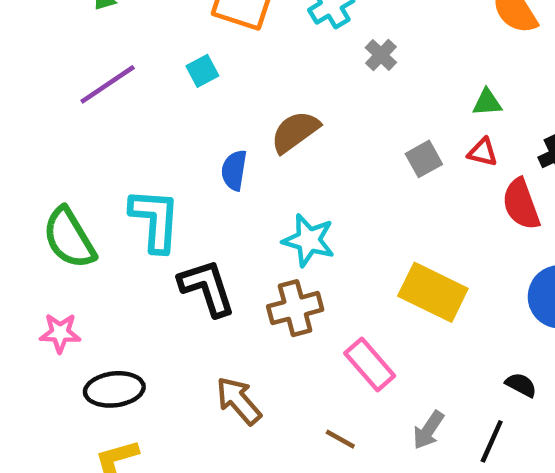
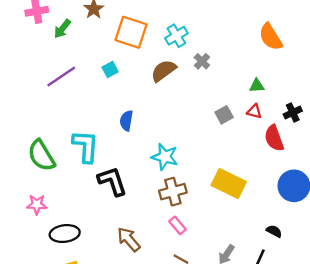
brown semicircle: (295, 132) -> (164, 71), moved
brown cross: (295, 308) -> (173, 192), moved
pink rectangle: (370, 365) -> (178, 225), moved, size x0.7

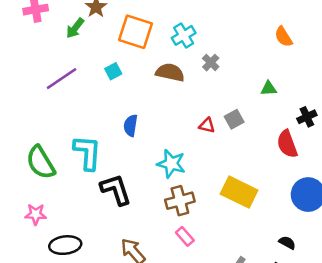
green arrow: (62, 29) -> (75, 28), moved
orange semicircle: (271, 37) -> (283, 37), size x0.7
brown semicircle: (164, 71) -> (170, 72), turned 48
red triangle: (254, 111) -> (207, 125), moved

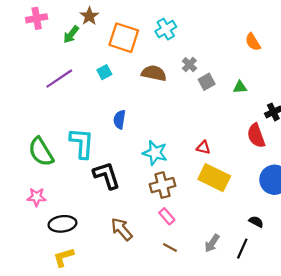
cyan cross: (184, 35) -> (166, 29), moved
gray square: (234, 119) -> (207, 82), moved
red triangle: (207, 125) -> (203, 147), moved

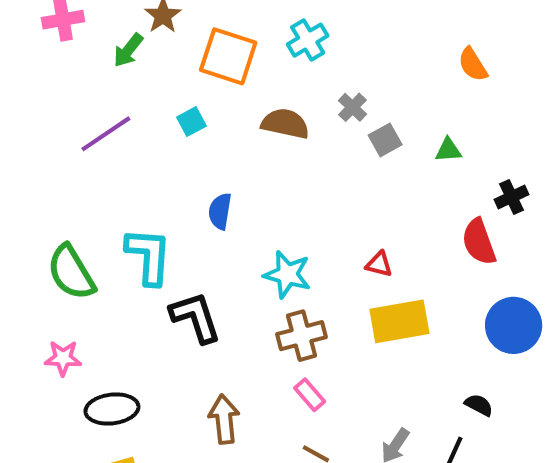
yellow rectangle: (214, 178) -> (399, 321), turned -36
brown arrow: (122, 229) -> (224, 419), turned 35

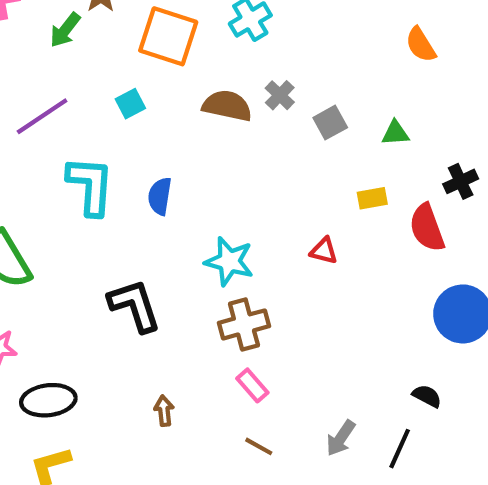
gray cross: (352, 107) -> (280, 95), moved
cyan L-shape: (149, 256) -> (90, 186), moved
yellow rectangle: (399, 321) -> (372, 198), moved, size x0.5
brown arrow: (224, 419) -> (164, 411), size x0.6

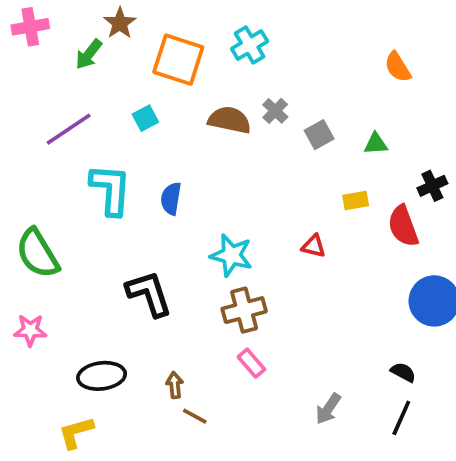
black ellipse: (48, 400) -> (102, 376), moved
brown line: (259, 446) -> (195, 416), moved
black line: (400, 449) -> (401, 418), moved

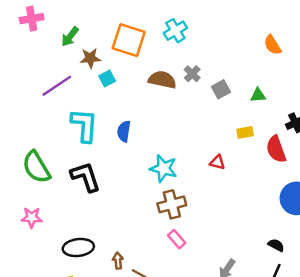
brown star: (120, 23) -> (90, 58), moved, turned 30
black L-shape: (149, 294) -> (86, 177), moved
brown arrow: (175, 385) -> (118, 261), moved

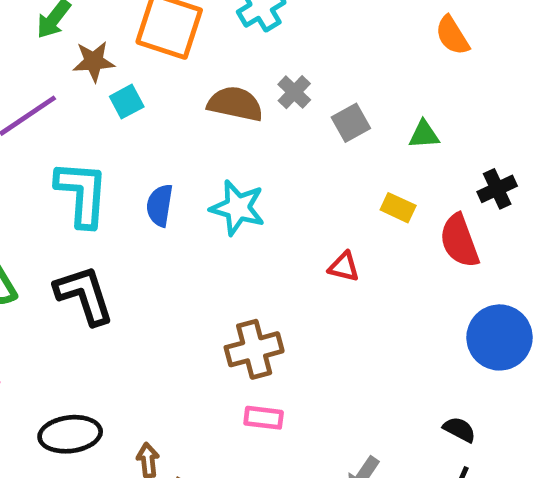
yellow rectangle: (245, 132) -> (398, 208), turned 35
cyan star: (163, 168) -> (238, 208), moved
pink rectangle: (177, 239) -> (264, 418), turned -42

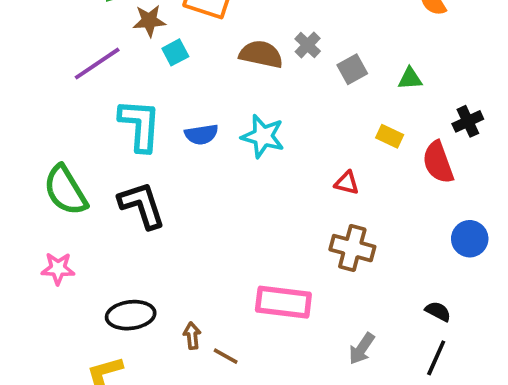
blue semicircle: (160, 205) -> (201, 134), turned -108
blue circle: (500, 337) -> (470, 239), size x0.7
brown cross: (254, 349) -> (352, 248), moved, turned 30
pink rectangle: (264, 418) -> (283, 302), size x1.8

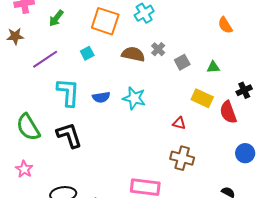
brown star: (149, 21) -> (15, 36), moved
yellow rectangle: (390, 136) -> (202, 98), size x1.5
pink star: (58, 269) -> (24, 169), turned 30

